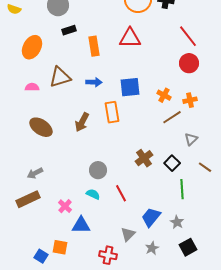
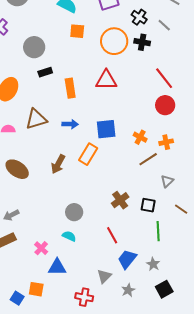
orange rectangle: (112, 112) -> (88, 154), turned 40
black square: (172, 163) -> (148, 205), turned -35
red line: (121, 193) -> (112, 235), moved

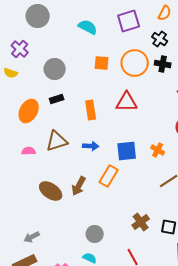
orange square: (77, 31) -> (102, 63), moved
black rectangle: (45, 72) -> (57, 99), moved
orange cross: (140, 137) -> (158, 150), moved
brown ellipse: (17, 169) -> (51, 191), moved

